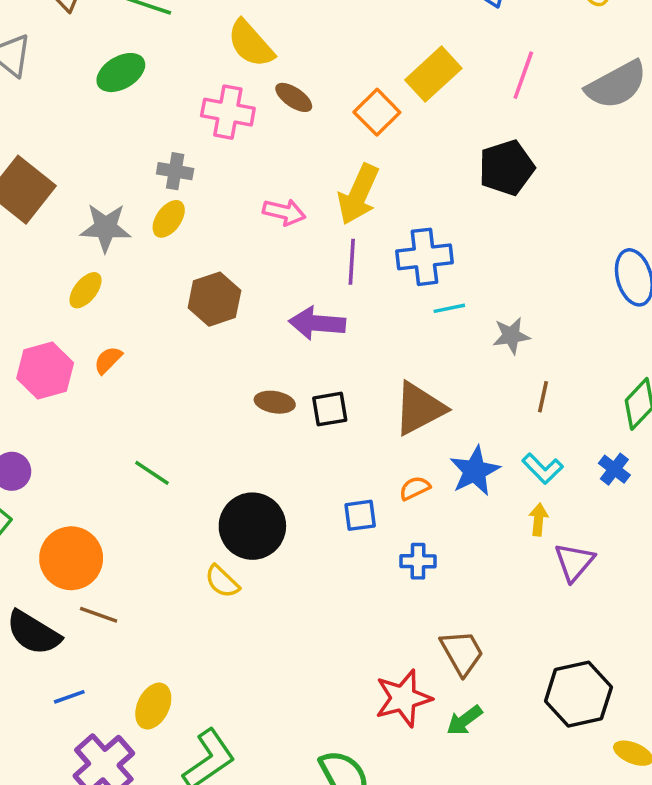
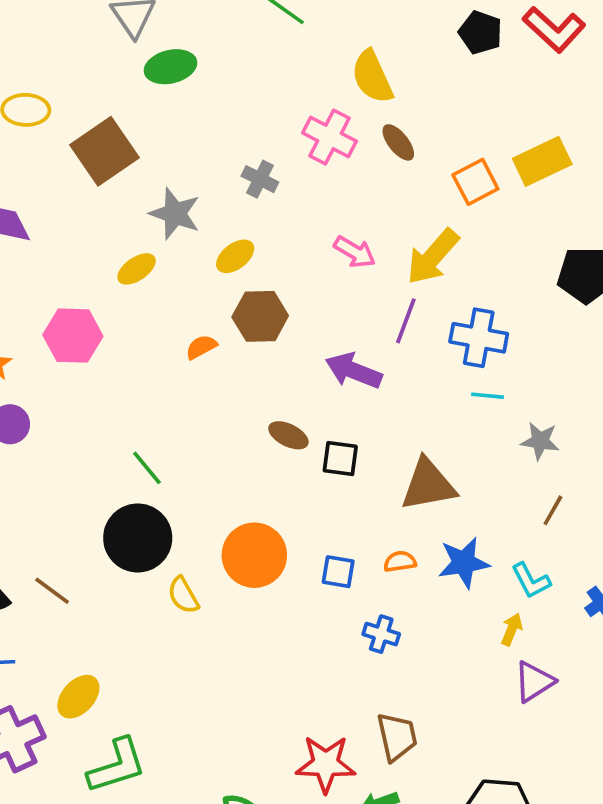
green ellipse: (121, 73) -> (170, 67), moved
yellow ellipse: (169, 219) -> (235, 256), moved
orange semicircle: (108, 360) -> (201, 347), moved
black circle: (252, 526) -> (138, 538), moved
orange circle: (71, 558) -> (254, 555), moved

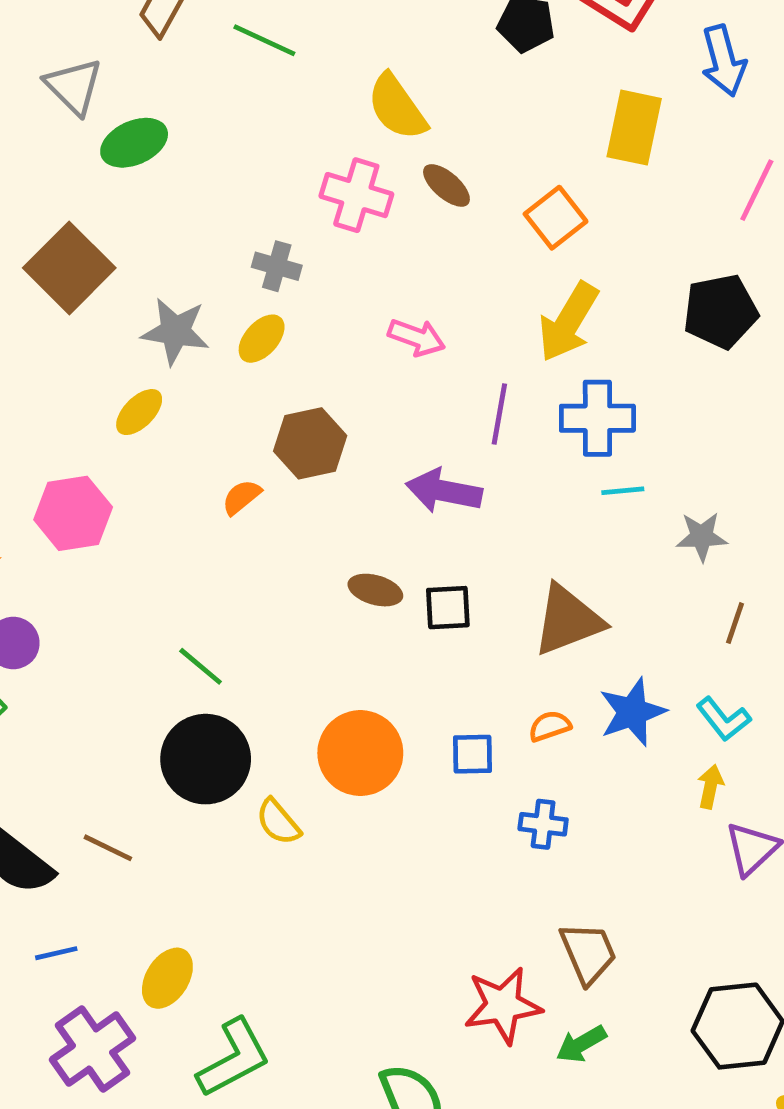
yellow rectangle: (542, 161) -> (634, 128), moved, turned -42
yellow ellipse: (235, 256) -> (262, 339), moved
yellow arrow: (433, 257) -> (568, 322), moved

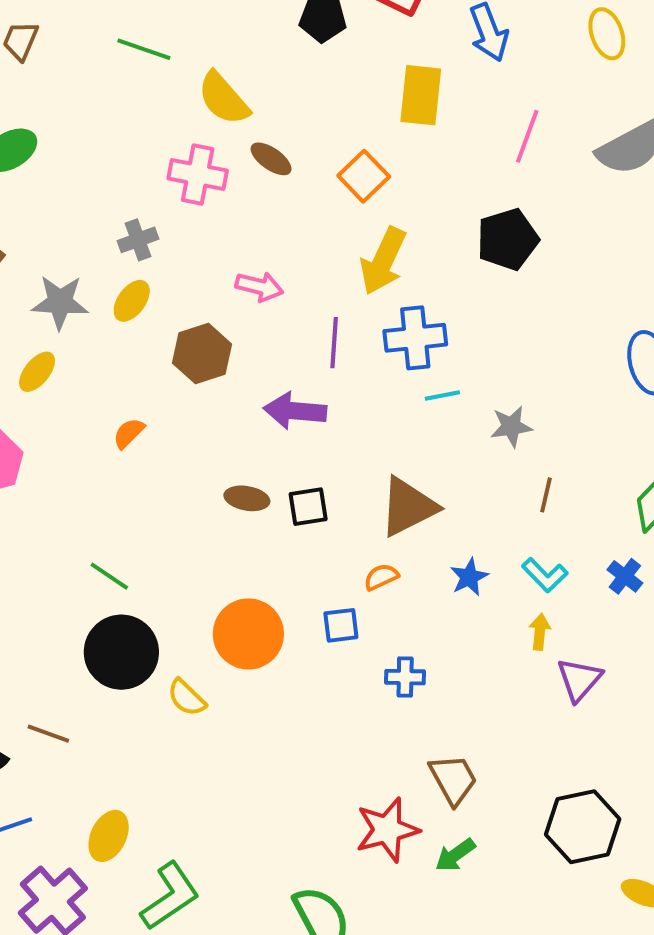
green line: (264, 40) -> (144, 49), moved
gray cross: (277, 266) -> (138, 240), turned -30
brown hexagon: (310, 443) -> (202, 354), moved
blue star: (632, 712) -> (469, 577), size x0.7
orange semicircle: (550, 726) -> (381, 577), moved

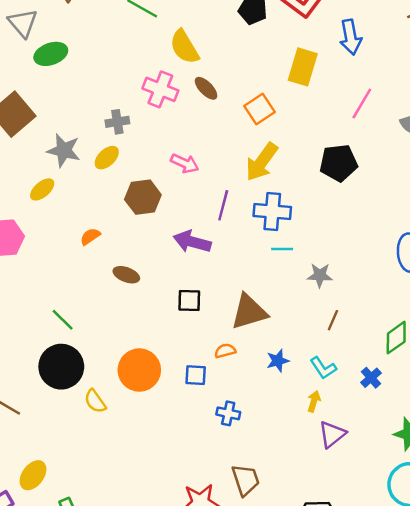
brown ellipse: (247, 498) -> (126, 275), moved

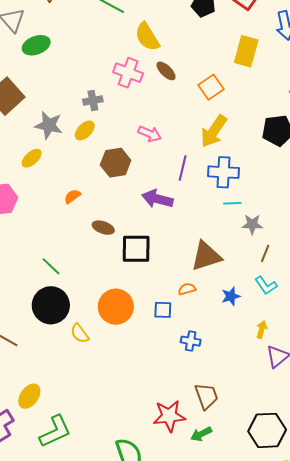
gray star: (320, 275) -> (252, 224), moved
black square: (189, 301) -> (136, 249), moved, size x1.5
brown line: (333, 320) -> (265, 253), moved
cyan L-shape: (323, 368) -> (266, 285), moved

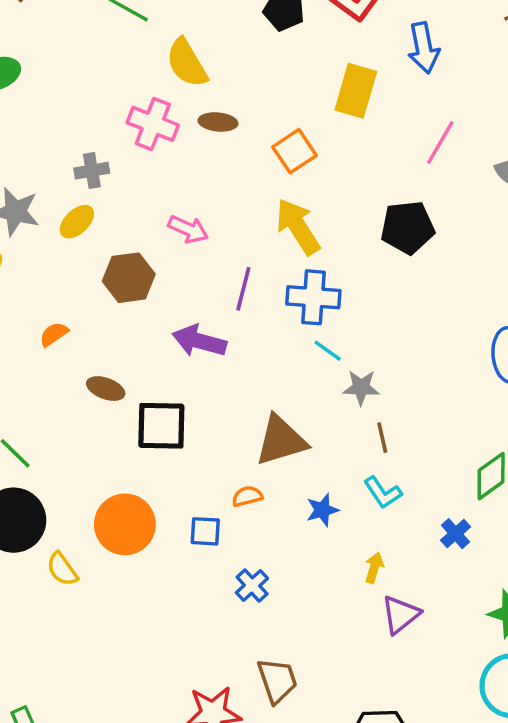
brown ellipse: (166, 71) -> (218, 122), turned -40
yellow arrow: (214, 131) -> (298, 227), turned 112
cyan line: (232, 203) -> (328, 351), turned 36
brown line: (265, 253) -> (382, 438), turned -36
blue cross: (191, 341) -> (252, 586), turned 36

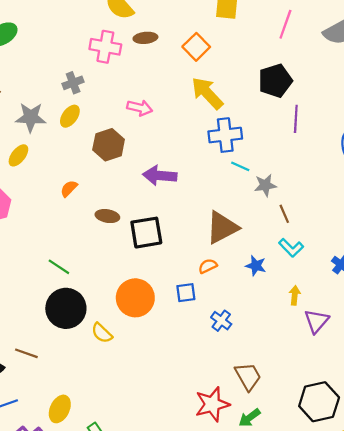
purple line: (243, 289) -> (296, 119), moved
blue star: (322, 510) -> (256, 266), turned -30

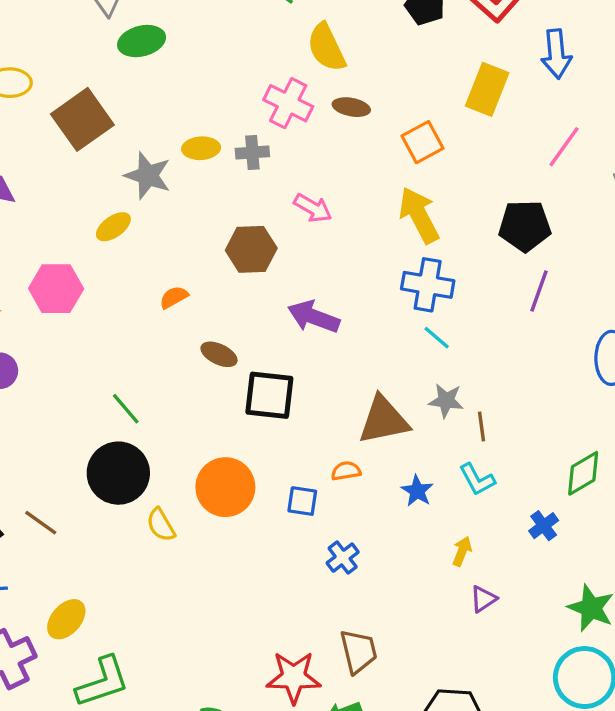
gray cross: (73, 83) -> (252, 153), moved
yellow ellipse: (70, 116) -> (201, 148), moved, turned 35
gray star: (265, 185) -> (446, 401), moved
purple triangle: (317, 321) -> (483, 599), size x0.7

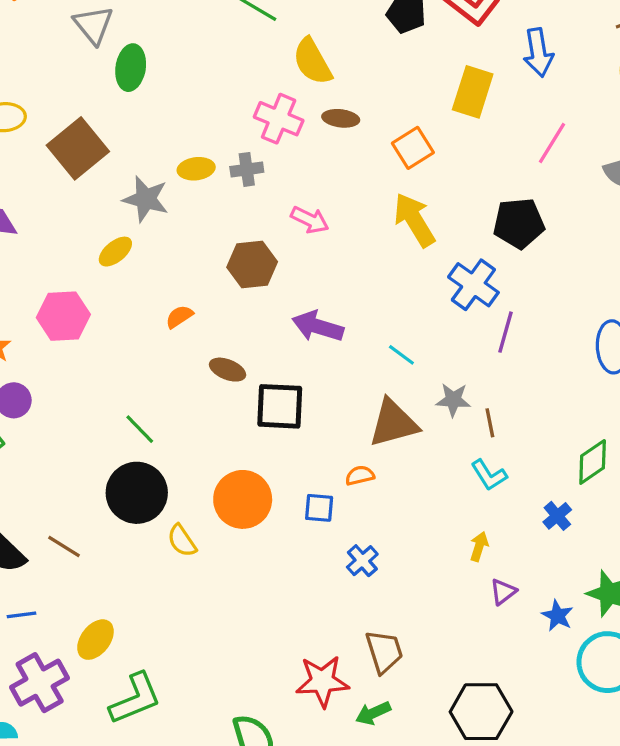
green ellipse: (142, 41) -> (131, 68), turned -63
blue cross: (428, 285) -> (473, 285), moved, turned 30
purple line: (539, 291) -> (506, 332), moved
cyan line: (437, 338) -> (401, 355), moved
blue star: (417, 491) -> (558, 616), moved

